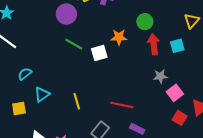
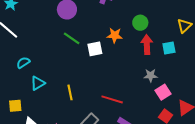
yellow square: (19, 109) -> (15, 106), moved

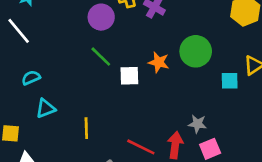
green circle: (140, 23) -> (196, 51), size x1.5
red arrow: (147, 45) -> (175, 145), moved
cyan square: (169, 48) -> (230, 81), moved

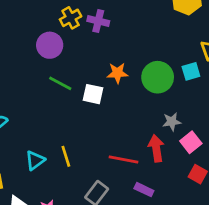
green circle: (196, 51) -> (158, 77), moved
white square: (129, 76) -> (93, 94), turned 30
cyan triangle: (46, 108) -> (35, 160), moved

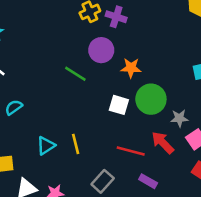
purple circle: (50, 45) -> (101, 50), moved
green circle: (158, 77) -> (151, 99), moved
white square: (93, 94) -> (119, 105), moved
red arrow: (156, 148) -> (163, 143), turned -40

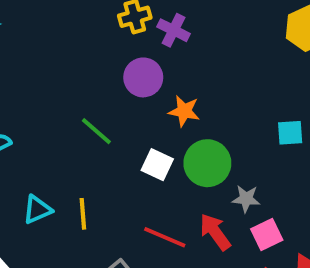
green line: (75, 74) -> (96, 131), moved

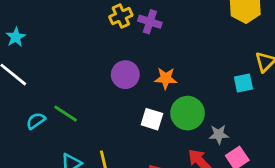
purple circle: (143, 77) -> (125, 75), moved
green line: (96, 131) -> (66, 114), moved

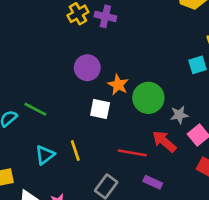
orange star: (166, 78) -> (118, 85), moved, turned 30
white square: (152, 119) -> (100, 109), moved

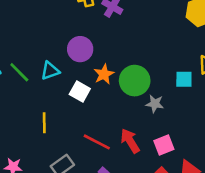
green circle: (148, 98) -> (135, 81), moved
gray star: (179, 115) -> (155, 104), moved
cyan triangle: (45, 155) -> (50, 71), moved

